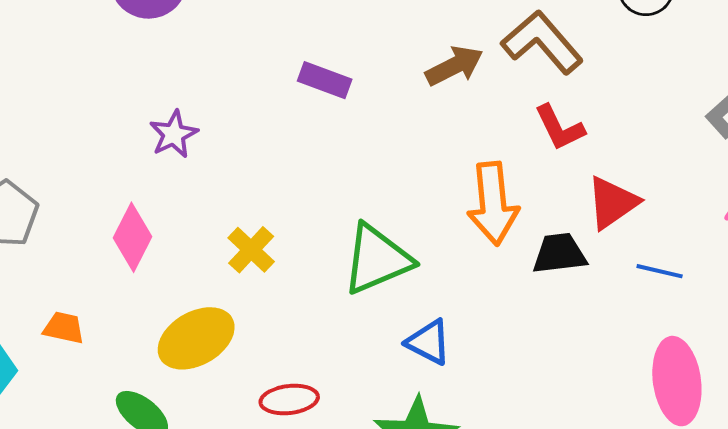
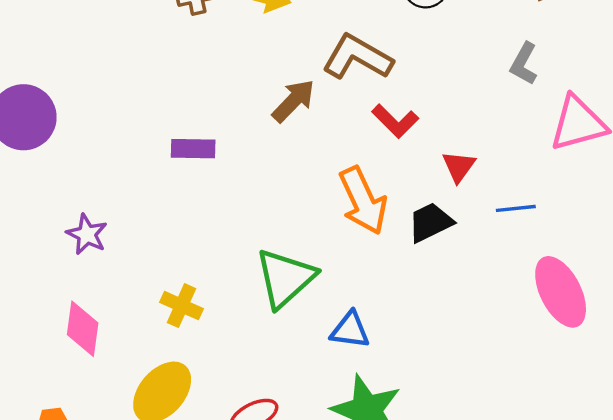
red triangle: (612, 203) -> (459, 166), size x0.7

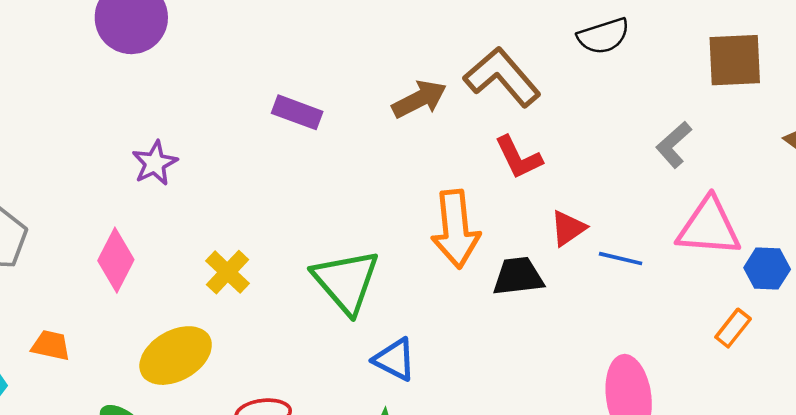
blue line: (516, 208) -> (621, 259), moved
green triangle: (285, 278) -> (346, 281), turned -48

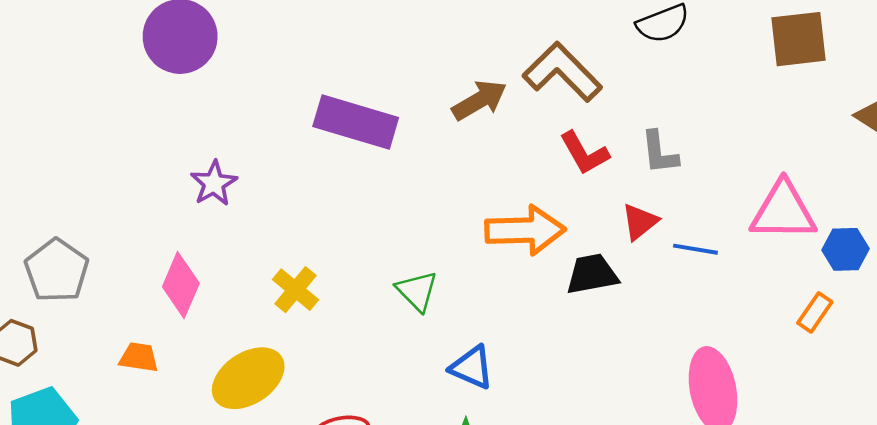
purple rectangle: (297, 112) -> (356, 122), size x1.6
gray L-shape: (674, 145) -> (659, 153), moved, turned -51
orange arrow: (456, 229) -> (525, 230), turned -82
green triangle: (346, 281) -> (417, 291), size x0.6
orange trapezoid: (51, 345) -> (139, 357), moved

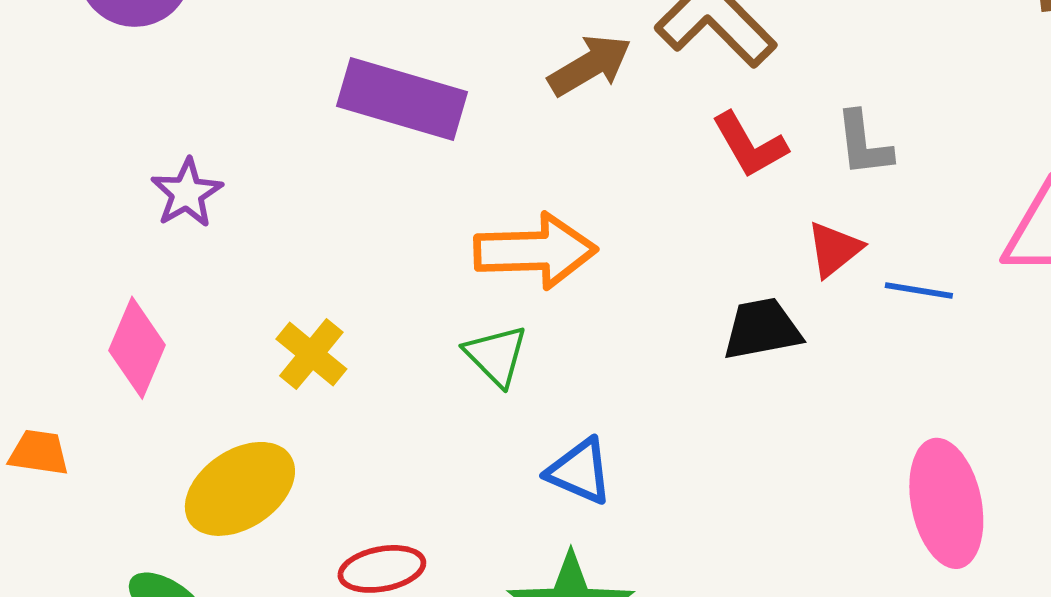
orange arrow: (525, 230) -> (535, 251), moved
orange trapezoid: (139, 357) -> (39, 453), moved

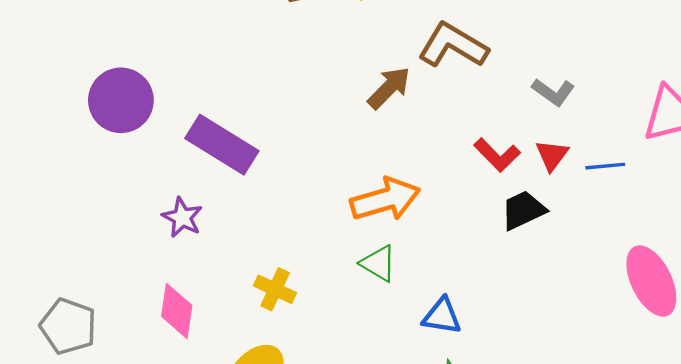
purple rectangle: (402, 99) -> (222, 145), moved, turned 30
gray L-shape: (864, 144) -> (553, 92), turned -33
red L-shape: (750, 145) -> (497, 155), moved

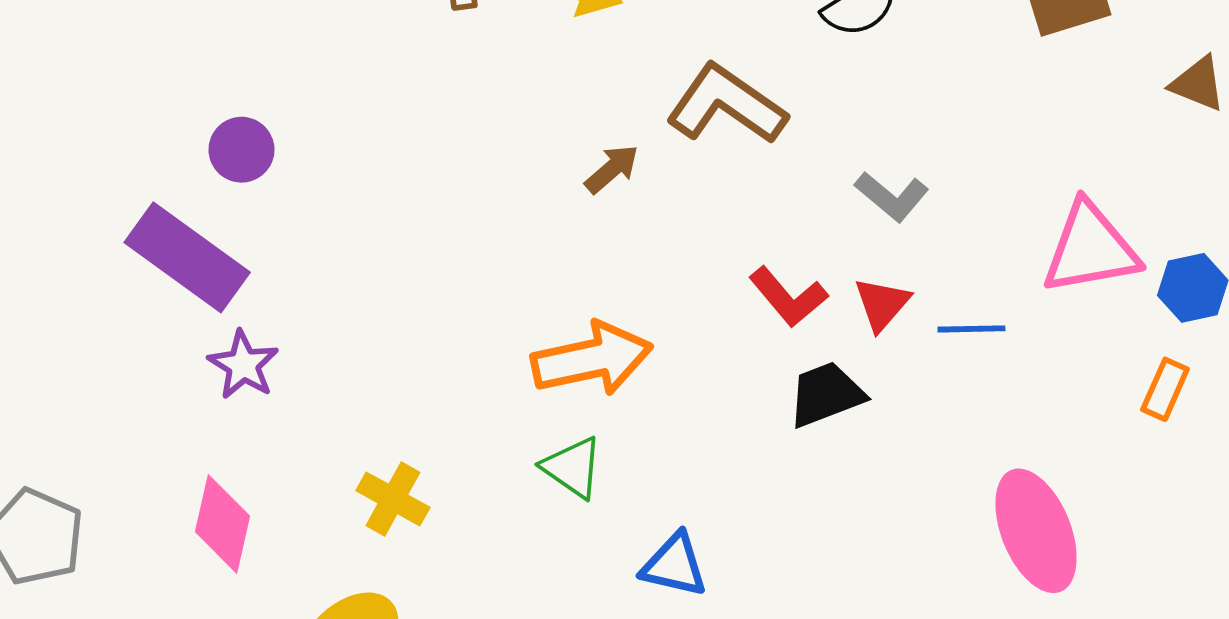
brown arrow: (389, 88) -> (612, 169), size x0.7
purple circle: (121, 100) -> (241, 150), moved, size x0.6
purple rectangle: (222, 145) -> (187, 257), moved

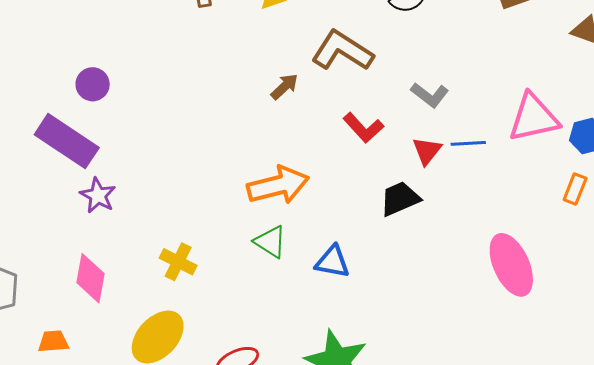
red L-shape: (788, 297) -> (363, 128), moved
blue line: (971, 329) -> (468, 143), moved
blue triangle: (674, 565) -> (332, 262), moved

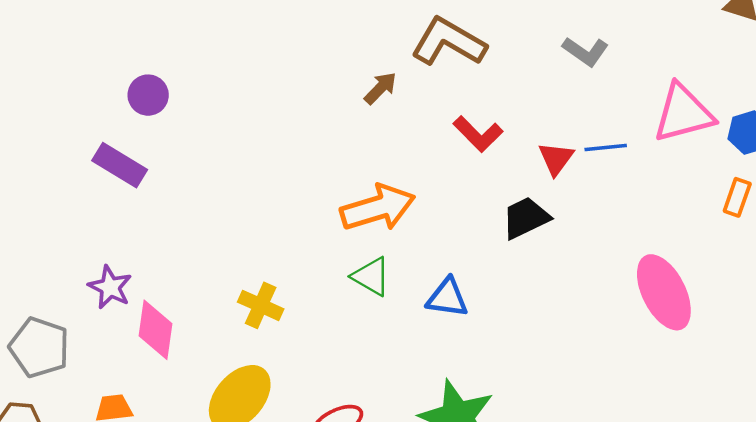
gray L-shape: (430, 95) -> (585, 51), moved
purple rectangle: (67, 141) -> (120, 165), size x0.7
purple star: (98, 196) -> (110, 287), moved

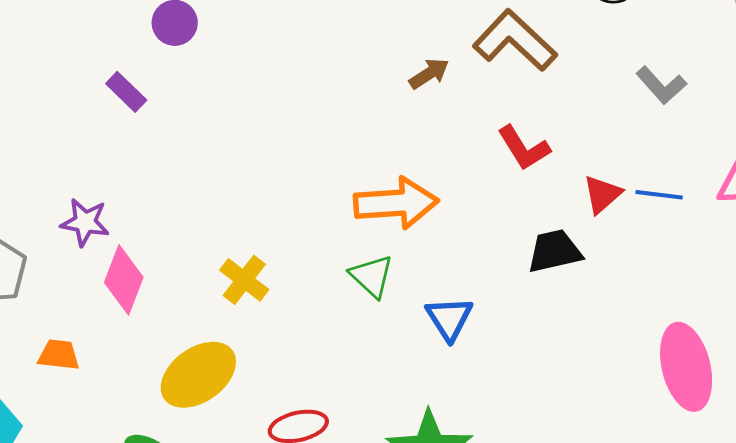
purple rectangle: (120, 165) -> (126, 92), size x0.7
purple star: (110, 287) -> (85, 222), turned -30
blue triangle: (447, 298) -> (449, 318), turned 36

